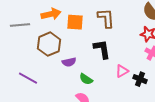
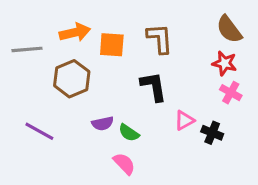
purple semicircle: (69, 62) -> (103, 123), moved

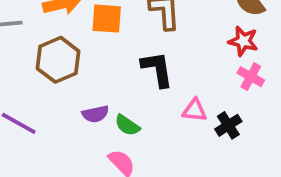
pink triangle: (184, 120) -> (195, 110), turned 35
black cross: (212, 133) -> (228, 125), turned 35

